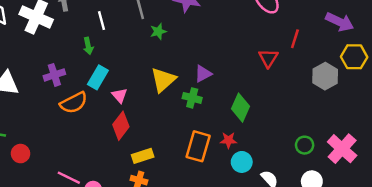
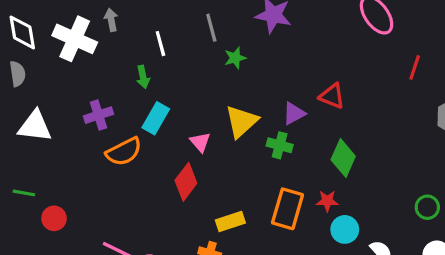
red triangle: (268, 58) -> (332, 96), moved, turned -40
pink triangle: (120, 96) -> (200, 142), moved
yellow rectangle: (143, 156) -> (230, 222), moved

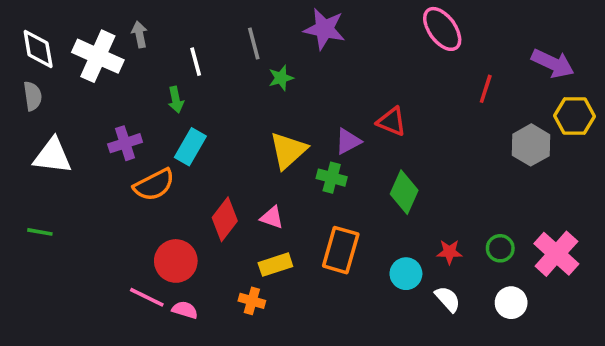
pink triangle: (200, 142) -> (272, 217), moved, turned -30
red star: (327, 201) -> (449, 252), moved
red circle: (54, 218) -> (176, 261), moved, size x1.5

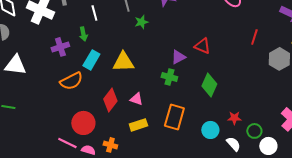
red line: (486, 89) -> (254, 37), moved
purple cross: (125, 143) -> (60, 47), moved
yellow triangle: (288, 150) -> (123, 62), moved, turned 40
green circle: (500, 248) -> (254, 131), moved
orange cross: (252, 301) -> (110, 145), moved

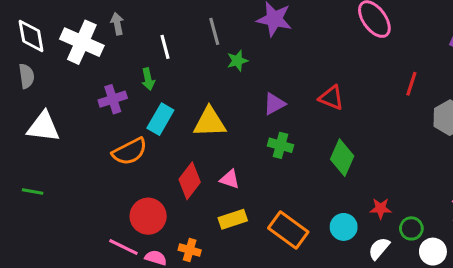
purple triangle: (178, 57) -> (274, 104), moved
orange rectangle: (174, 117) -> (288, 230), moved, turned -70
white semicircle: (233, 144) -> (379, 248), turned -98

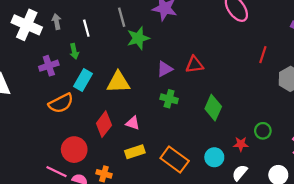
gray arrow: (117, 24) -> (57, 22), moved
green star: (237, 61) -> (138, 38), size x1.5
red triangle: (331, 98) -> (194, 65), moved, turned -30
green circle: (411, 228) -> (263, 131), moved

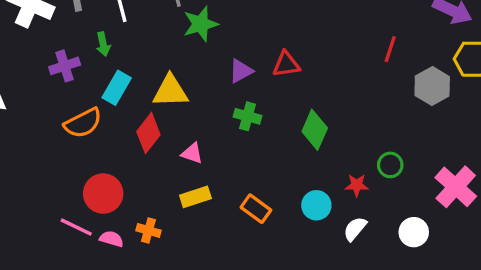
red diamond: (104, 124) -> (148, 133), moved
orange rectangle: (175, 159) -> (256, 209), size x0.7

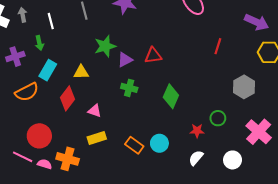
green star: (201, 24) -> (105, 46), moved
gray hexagon: (432, 86) -> (244, 87), moved
yellow triangle: (170, 91) -> (81, 72), size x0.7
cyan circle: (316, 205) -> (159, 143), moved
orange cross: (148, 230) -> (68, 159), size x1.5

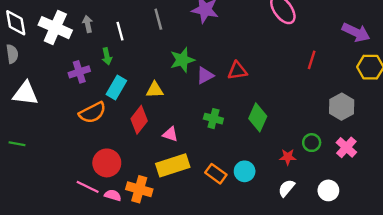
green cross: (129, 88) -> (213, 119), moved
pink cross: (259, 132) -> (346, 147), moved, size x0.7
yellow rectangle: (97, 138) -> (173, 165), size x1.5

